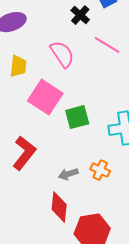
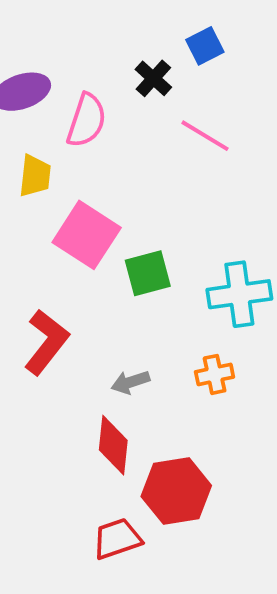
pink semicircle: (62, 54) -> (87, 120), moved, turned 52
orange cross: (100, 170) -> (215, 374), moved, turned -36

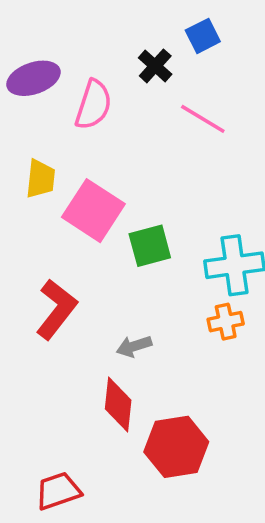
yellow trapezoid: (35, 176) -> (41, 179), moved
orange cross: (215, 374) -> (226, 322), moved
red trapezoid: (117, 539) -> (58, 491), moved

